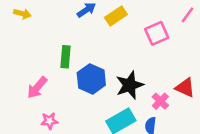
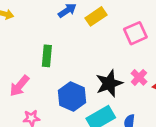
blue hexagon: (91, 79) -> (72, 97), moved
pink cross: (160, 101) -> (139, 77), moved

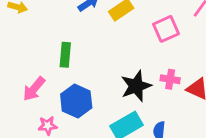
pink cross: (139, 77) -> (170, 79), turned -35
blue hexagon: (72, 97) -> (76, 101), moved

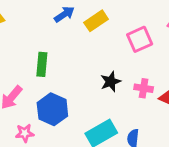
black star: (136, 86) -> (111, 82), moved, size x0.7

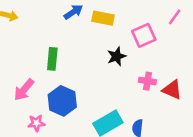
yellow rectangle: (96, 21) -> (103, 18), turned 45
black star: (111, 82) -> (117, 56), moved

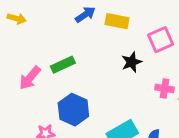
green rectangle: (52, 59) -> (63, 65), turned 60
pink arrow: (24, 90) -> (30, 78), moved

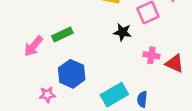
black star: (132, 62) -> (123, 32), turned 30

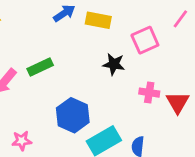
red triangle: (175, 63) -> (178, 102), turned 36
blue hexagon: (72, 74) -> (73, 115), moved

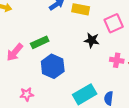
blue hexagon: (73, 115) -> (53, 66), moved

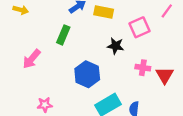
green rectangle: (40, 42) -> (63, 35), moved, turned -42
blue hexagon: (53, 66) -> (87, 74), moved

